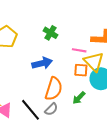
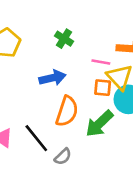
green arrow: (79, 98) -> (99, 124), size x1.6
gray semicircle: (51, 109) -> (63, 157), moved

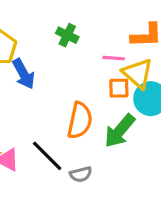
blue arrow: (52, 78) -> (24, 74), moved, turned 80
gray semicircle: (63, 157) -> (81, 174), turned 36

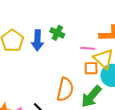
blue arrow: (24, 74) -> (37, 40), moved, turned 30

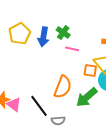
pink line: (88, 48) -> (72, 49), moved

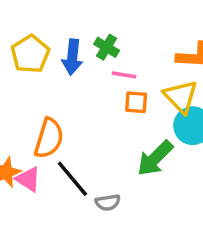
orange square: (90, 71) -> (136, 102), moved
orange semicircle: (63, 87) -> (49, 138), moved

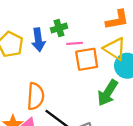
green cross: (107, 47) -> (59, 28), turned -35
orange square: (136, 102) -> (87, 59), size x1.5

